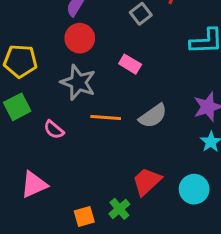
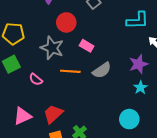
red circle: (80, 38) -> (66, 22), moved
pink rectangle: (130, 64) -> (87, 46), moved
red trapezoid: (147, 181) -> (53, 114), moved

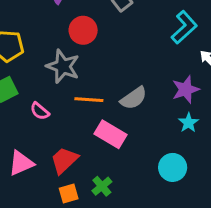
cyan L-shape: (137, 20) -> (184, 27), turned -40
pink rectangle: (87, 46) -> (111, 134), moved, size x1.5

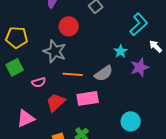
pink semicircle: (40, 111) -> (39, 82), turned -56
cyan star: (188, 123) -> (121, 51), moved
pink rectangle: (111, 134) -> (88, 98), turned -40
red trapezoid: (64, 160) -> (56, 102), moved

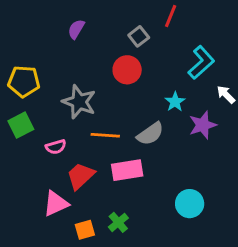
red circle: (69, 26) -> (127, 70), moved
pink triangle: (26, 118) -> (56, 204), moved

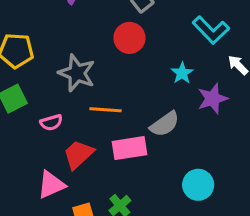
cyan L-shape: (201, 63) -> (211, 30), turned 88
gray semicircle: (150, 134) -> (165, 124), moved

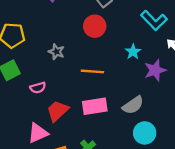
gray star: (77, 73) -> (56, 52), size x0.6
orange line: (106, 110) -> (92, 71), moved
gray semicircle: (165, 124) -> (133, 105), moved

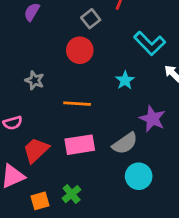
purple star: (155, 70) -> (152, 119), moved, turned -30

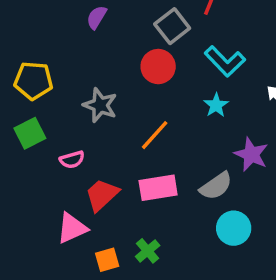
gray square: (91, 19) -> (172, 26), size x1.4
cyan L-shape: (150, 43) -> (225, 61), moved
gray star: (35, 80) -> (100, 105), size x1.4
orange line: (77, 104) -> (155, 135), turned -52

